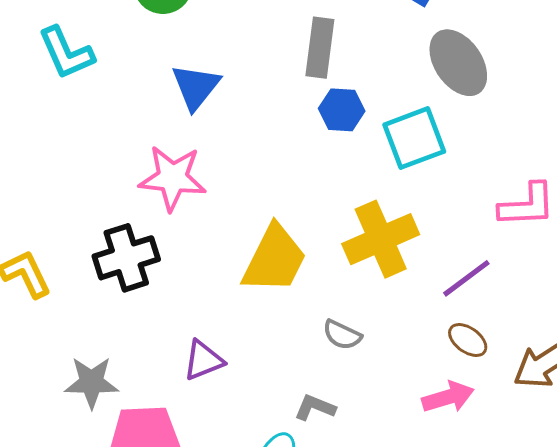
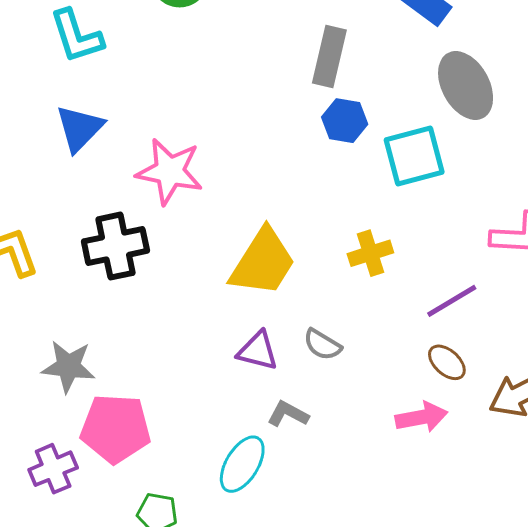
blue triangle: (196, 87) -> (80, 128), moved
yellow cross: (381, 239) -> (370, 253), size x0.6
purple triangle: (203, 360) -> (258, 351), moved, turned 30

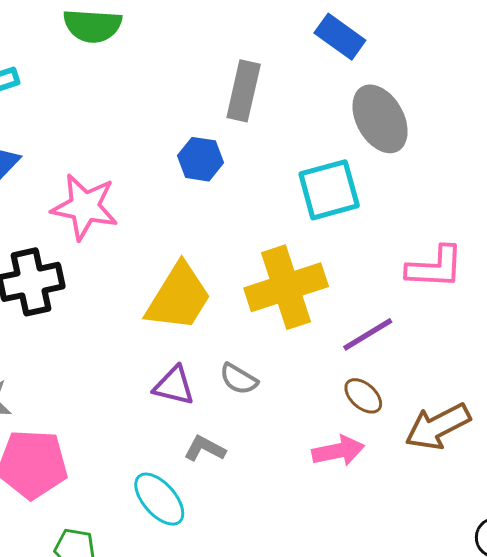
blue hexagon: (345, 121) -> (200, 159), moved
yellow cross: (370, 253) -> (286, 287), size x1.8
cyan ellipse: (242, 464) -> (159, 499), turned -72

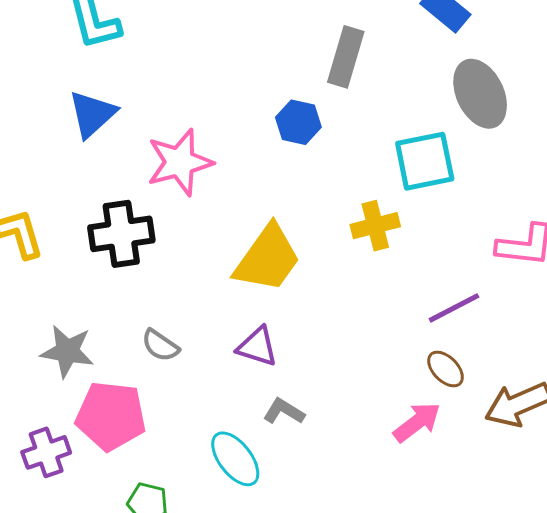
pink star: (85, 207) -> (180, 162), turned -30
yellow cross: (286, 287) -> (375, 226), moved, size x0.6
gray semicircle: (239, 379) -> (160, 345), moved
pink arrow: (338, 451) -> (417, 422), turned -30

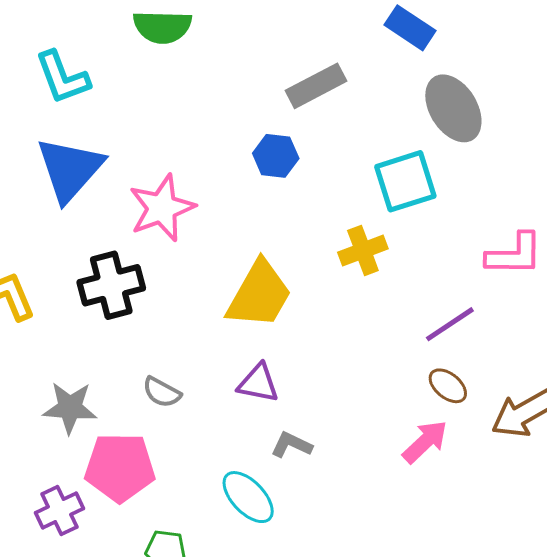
gray rectangle: (346, 57) -> (316, 86), turned 52
blue triangle: (92, 114) -> (70, 169), size x1.4

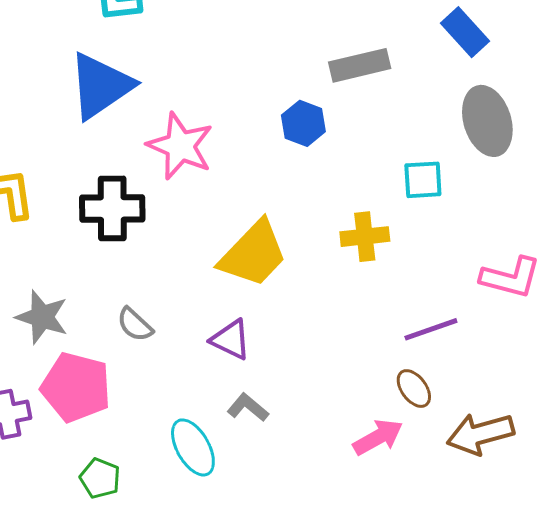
cyan square: (405, 181) -> (423, 180), size x0.7
pink star: (162, 208) -> (180, 146), turned 30

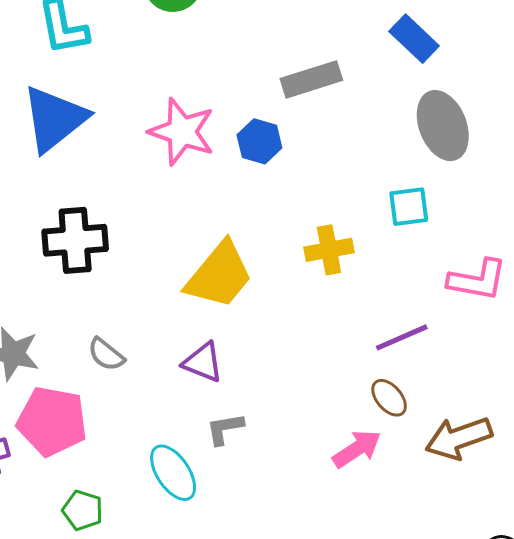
pink star: (180, 146) -> (182, 132), moved
cyan square: (423, 180) -> (409, 207), moved
gray L-shape: (248, 407) -> (225, 429), turned -45

